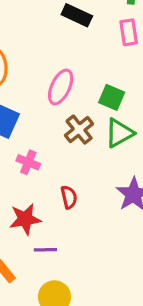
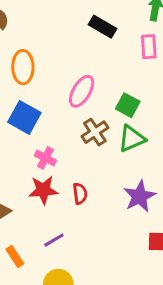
red star: (25, 219) -> (43, 190), moved
purple line: (45, 250) -> (54, 240), turned -35

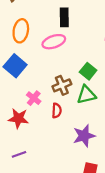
black rectangle: (103, 27) -> (64, 17), moved, turned 48
pink ellipse: (82, 91) -> (54, 42), moved, turned 30
pink cross: (45, 158) -> (34, 98), moved
red semicircle: (80, 194) -> (57, 111), moved

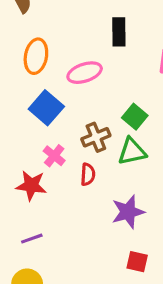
black rectangle: (64, 17) -> (119, 32), moved
blue square: (15, 66) -> (46, 108), moved

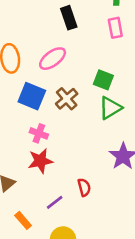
brown cross: (96, 137) -> (67, 99), moved
pink cross: (54, 156) -> (39, 133), moved
red semicircle: (88, 174) -> (84, 187), moved

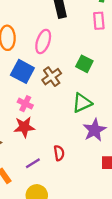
pink ellipse: (53, 59) -> (43, 41), turned -40
green triangle: (110, 108) -> (82, 103), moved

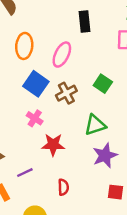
red star: (24, 127) -> (53, 145), moved
red semicircle: (59, 153) -> (63, 187), moved
purple line: (33, 163) -> (25, 173), moved

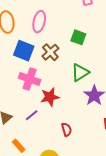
pink cross: (35, 118) -> (30, 79), size x1.5
purple line: (25, 173) -> (32, 115), moved

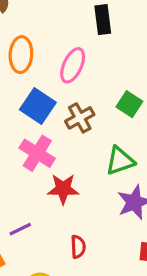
purple line: (32, 115) -> (20, 229), moved

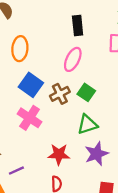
pink ellipse: (73, 65) -> (73, 59), moved
green square: (129, 104) -> (86, 92), moved
red star: (63, 189) -> (59, 154), moved

